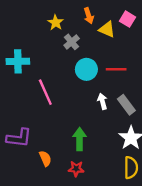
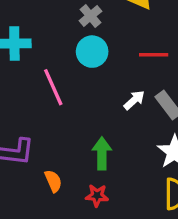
cyan circle: (86, 69) -> (92, 52), moved
white arrow: (102, 101) -> (134, 100), turned 63

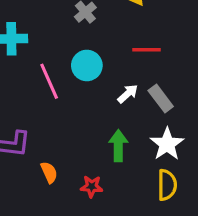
cyan circle: (92, 52) -> (87, 65), moved
green arrow: (102, 153) -> (118, 146), moved

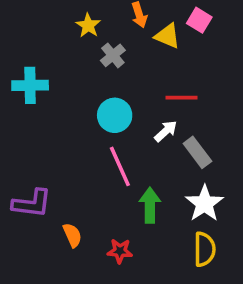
pink line: (49, 81) -> (120, 166), moved
white arrow: (128, 94) -> (166, 131), moved

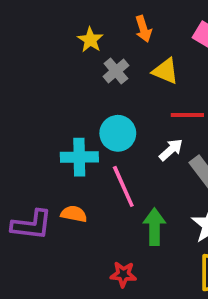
yellow triangle: (167, 36) -> (165, 71), moved
cyan cross: (30, 85) -> (79, 157), moved
orange semicircle: (72, 235) -> (74, 214), moved, turned -55

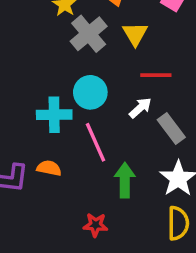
gray cross: (116, 71) -> (89, 34), size x1.5
yellow triangle: (165, 71) -> (135, 34), turned 36

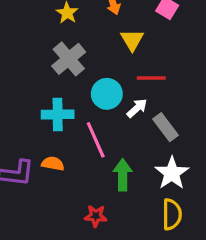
gray cross: (89, 34) -> (69, 59), moved
cyan circle: (90, 92) -> (107, 94), moved

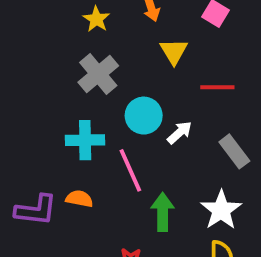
red line: (151, 78) -> (217, 87), moved
gray rectangle: (166, 127) -> (234, 151), moved

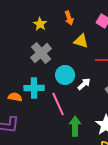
yellow triangle: (174, 51) -> (81, 41), turned -42
orange semicircle: (79, 199) -> (15, 97), moved

